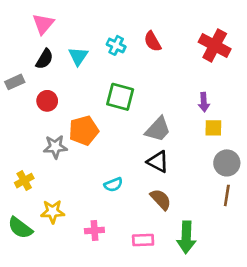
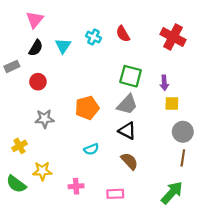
green square: (120, 97) -> (131, 76), moved
orange pentagon: (84, 131) -> (87, 108), moved
green arrow: (186, 237) -> (172, 193), moved, turned -140

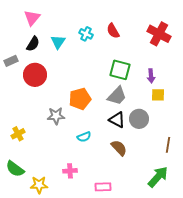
red circle: (38, 82) -> (35, 75), size x1.5
gray star: (45, 119) -> (56, 116), moved
gray circle: (183, 132) -> (139, 119), moved
yellow star: (42, 171) -> (39, 185), moved
pink rectangle: (115, 194) -> (103, 187), moved

